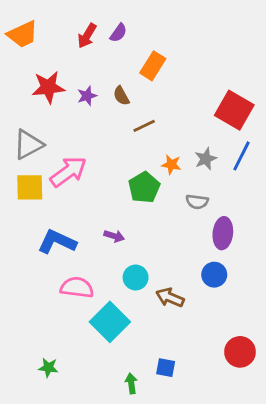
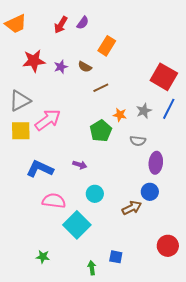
brown semicircle: (121, 96) -> (85, 67), turned -32
brown arrow: (170, 298) -> (132, 208), moved, turned 132
green star: (48, 368) -> (43, 257), moved

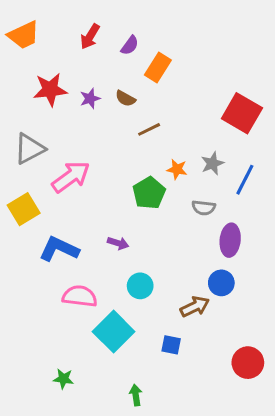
purple semicircle: (83, 23) -> (130, 45), moved
blue line: (169, 109) -> (245, 180), moved
yellow square: (21, 131) -> (24, 209), moved, turned -30
blue square: (116, 257) -> (171, 345), moved

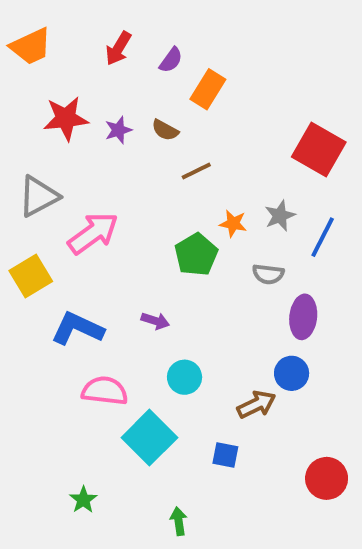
green star: (63, 379) -> (83, 500), turned 30

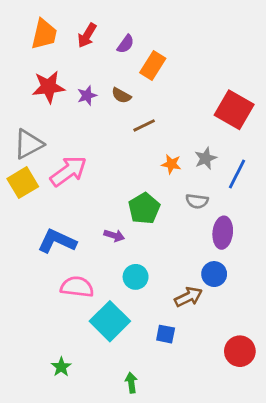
orange trapezoid: (31, 46) -> (44, 34), moved, turned -52
green pentagon: (196, 255) -> (144, 208), moved
yellow square: (31, 276) -> (23, 183), moved

